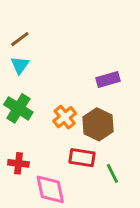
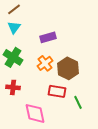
purple rectangle: (108, 80) -> (48, 37), moved
red cross: (18, 163) -> (13, 87), moved

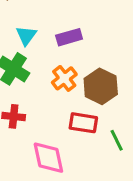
cyan triangle: (14, 27) -> (26, 36), moved

